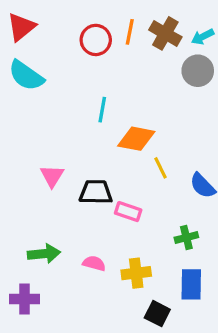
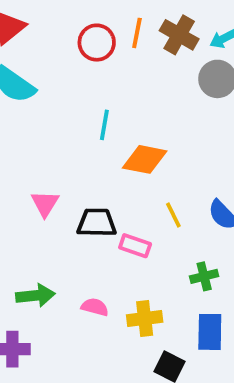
yellow line: (160, 168) -> (173, 215), moved

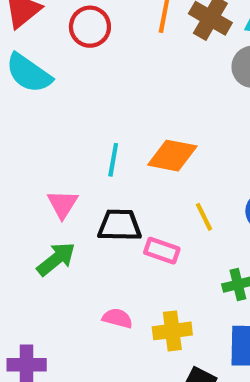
red circle: (97, 43) -> (90, 27), moved
cyan line: (104, 125) -> (113, 160), moved
green arrow: (35, 296) -> (56, 259), moved, turned -33

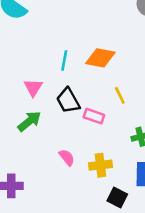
black trapezoid: (120, 225) -> (68, 101), turned -120
pink semicircle: (117, 318) -> (67, 157), turned 36

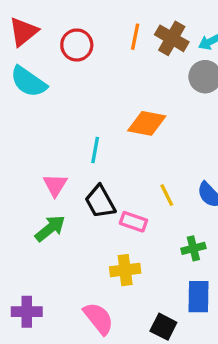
orange diamond: (100, 58) -> (147, 123), moved
pink semicircle: (67, 157) -> (98, 318), moved, size x1.5
yellow cross: (100, 165) -> (125, 270), moved

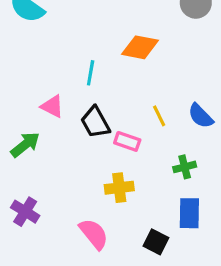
pink triangle: (55, 185) -> (52, 106), turned -35
green arrow: (50, 228) -> (25, 145), moved
purple cross: (27, 312) -> (25, 212), moved, turned 32

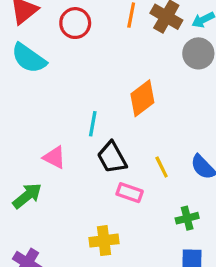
orange diamond: (140, 47) -> (142, 98), turned -48
black trapezoid: (95, 122) -> (112, 157), moved
yellow cross: (119, 188) -> (104, 241), moved

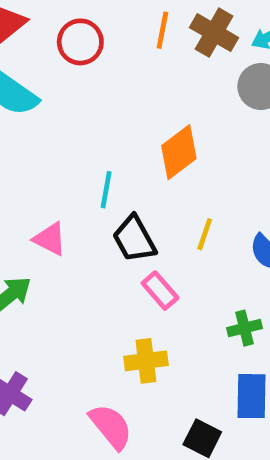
yellow line: (162, 167) -> (205, 234), moved, turned 45
pink rectangle: (130, 193) -> (160, 291), turned 30
yellow cross: (104, 241) -> (146, 361), moved

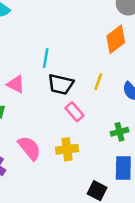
orange diamond: (179, 152) -> (116, 39), moved
black trapezoid: (134, 239) -> (61, 84), turned -48
pink semicircle: (111, 427) -> (29, 148), moved

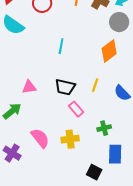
cyan line: (46, 58) -> (61, 46), moved
pink triangle: (16, 84) -> (29, 87), turned -35
green cross: (120, 132) -> (104, 128), moved

